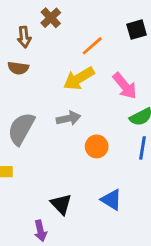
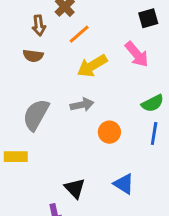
orange line: (92, 46) -> (79, 34), moved
pink arrow: (125, 86) -> (137, 54), moved

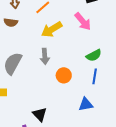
gray arrow: (82, 105) -> (45, 56), turned 98
blue triangle: (124, 184) -> (86, 104), moved, turned -42

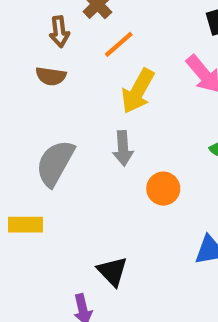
yellow arrow: (52, 29) -> (138, 91), turned -30

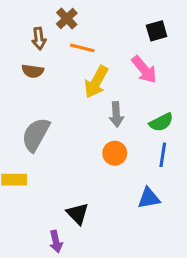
orange line: (119, 44) -> (82, 48), turned 55
gray arrow: (123, 148) -> (116, 114), moved

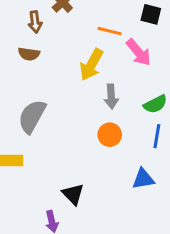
black square: (157, 31) -> (151, 14), turned 30
orange line: (82, 48) -> (110, 31), moved

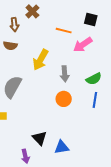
pink arrow: (139, 52) -> (83, 45), turned 96
yellow arrow: (91, 65) -> (41, 60), moved
blue triangle: (143, 179) -> (62, 147), moved

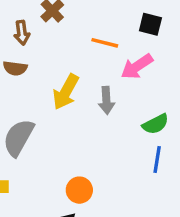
gray arrow: (65, 74) -> (106, 100), moved
orange circle: (64, 99) -> (79, 190), moved

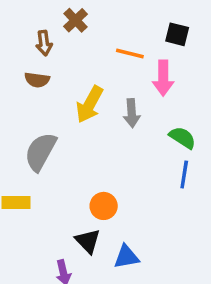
pink arrow: (137, 67) -> (163, 78), turned -56
green semicircle: (155, 124) -> (182, 138), turned -120

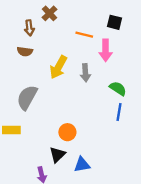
black triangle: (88, 241) -> (57, 155), turned 30

